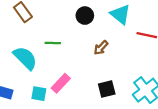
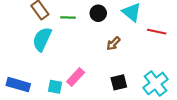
green line: (53, 43) -> (68, 18), moved
cyan semicircle: (25, 58) -> (42, 39), moved, turned -110

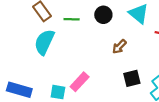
black square: (119, 82) -> (132, 78), moved

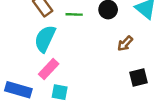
pink rectangle: (80, 82) -> (49, 69), moved

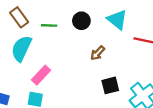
pink rectangle: (49, 69) -> (41, 75), moved

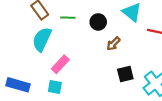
black circle: (81, 21) -> (98, 22), moved

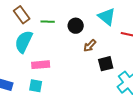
pink rectangle: (60, 64) -> (41, 65), turned 42
black square: (125, 74) -> (106, 64), moved

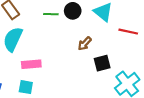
green line: (48, 22) -> (51, 14), moved
black circle: (76, 26) -> (73, 11), moved

